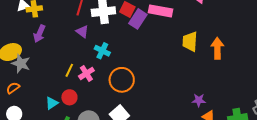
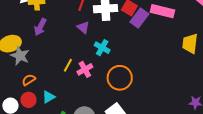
orange semicircle: (13, 88) -> (29, 80), moved
red circle: (69, 97) -> (28, 100), moved

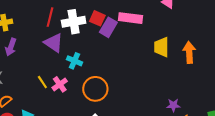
purple triangle: (83, 27) -> (54, 43), size x1.5
yellow line: (68, 65) -> (42, 82), turned -56

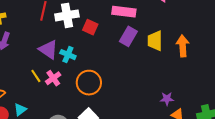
red square: (97, 18) -> (90, 27), moved
purple rectangle: (108, 27) -> (128, 36), moved
purple triangle: (54, 43) -> (48, 49), moved

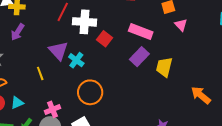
orange arrow: (183, 46) -> (201, 95), moved, turned -60
pink cross: (53, 78) -> (53, 109), moved

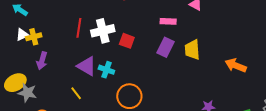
pink rectangle: (141, 32) -> (168, 21), moved, size x0.7

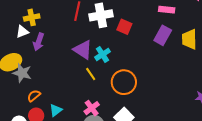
white triangle: (22, 35) -> (22, 32), moved
cyan cross: (106, 70) -> (102, 54), turned 35
yellow line: (76, 93) -> (91, 74), moved

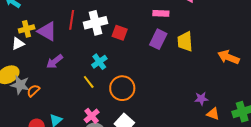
purple arrow: (39, 42) -> (55, 62), moved, turned 36
purple triangle: (83, 50) -> (47, 31), moved
orange semicircle: (34, 96) -> (33, 91), moved

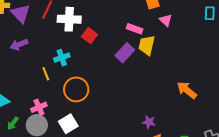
yellow trapezoid: (185, 42) -> (147, 45), moved

